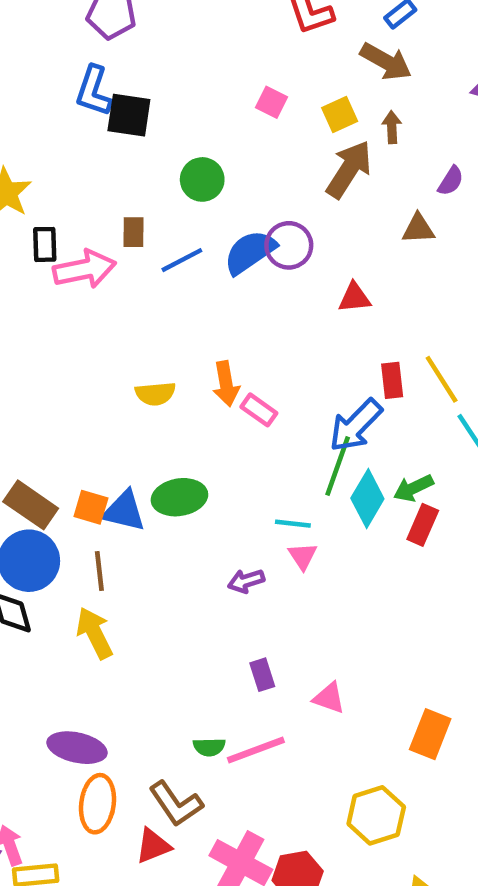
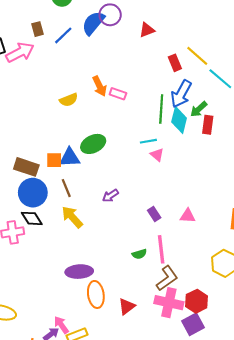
blue arrow: (356, 425) -> (181, 94), moved
purple arrow: (246, 581) -> (110, 196), moved
pink line: (256, 750) -> (161, 249), turned -60
brown L-shape: (176, 804) -> (167, 278), moved, turned -75

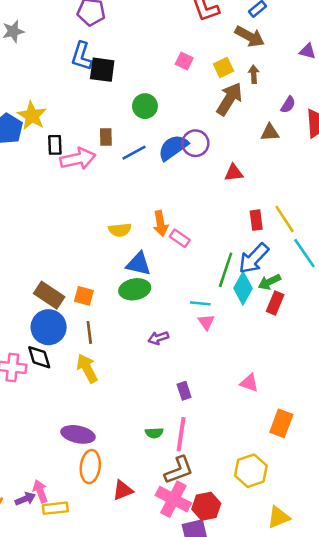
blue triangle: (70, 158) -> (139, 264), moved
purple arrow: (110, 196) -> (158, 338), moved
pink triangle: (188, 216) -> (249, 383), moved

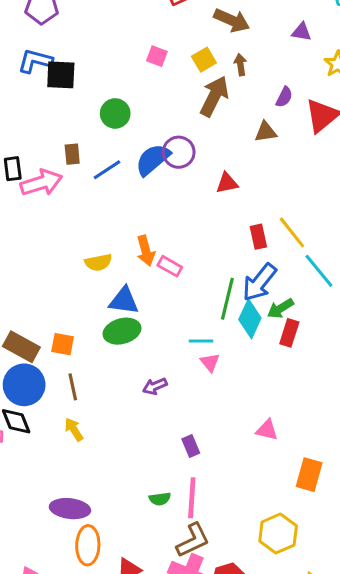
blue L-shape: (82, 56) -> (35, 61), turned 92
yellow arrow: (87, 368) -> (74, 429), size x0.7

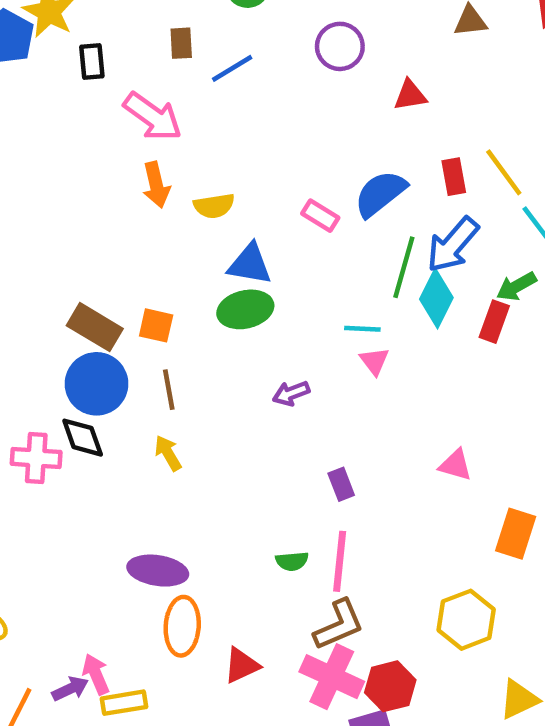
blue semicircle: (153, 160) -> (380, 194), moved
pink arrow: (41, 183) -> (153, 117), moved, turned 51
orange arrow: (146, 251) -> (156, 185), moved
green arrow: (280, 308) -> (516, 286), moved

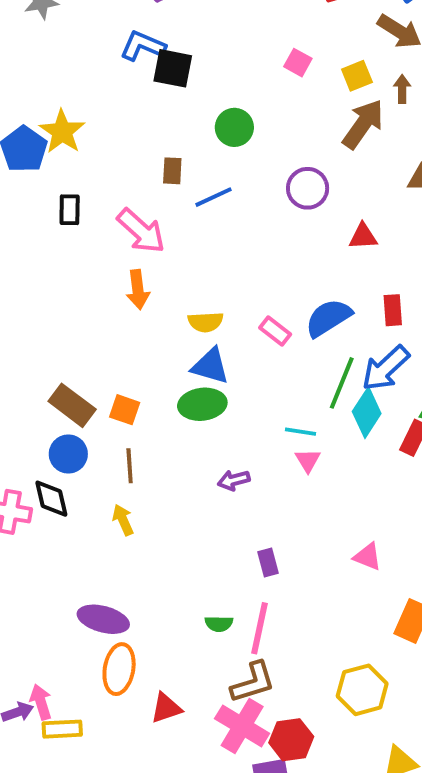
black rectangle: (92, 61) -> (70, 210), moved
yellow semicircle: (214, 206) -> (206, 322), moved
blue circle: (97, 384) -> (68, 454), size x0.7

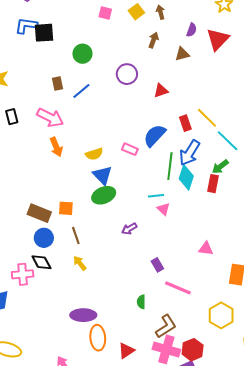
brown arrow: (363, 124) -> (153, 40), moved, size x0.6
blue triangle: (210, 366) -> (103, 175), turned 45
green semicircle: (219, 624) -> (141, 302), turned 104
pink line: (260, 628) -> (178, 288), moved, turned -64

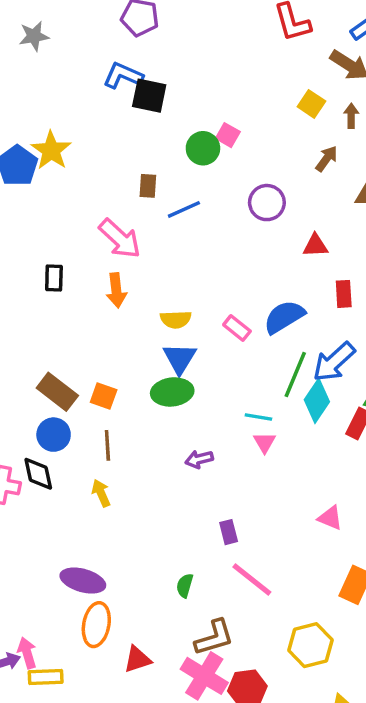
yellow square: (136, 12) -> (311, 104), turned -35
pink square: (105, 13) -> (228, 135), moved
black rectangle: (12, 117) -> (54, 278), moved
red rectangle: (185, 123) -> (344, 294), moved
pink triangle: (206, 249) -> (330, 518), moved

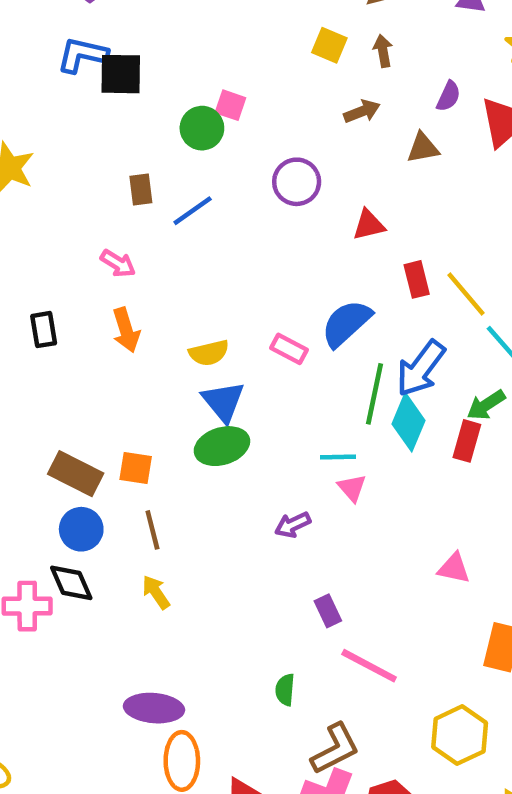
brown arrow: (327, 159) -> (362, 111), turned 44
pink arrow: (120, 239) -> (118, 263), size x0.6
purple arrow: (199, 459) -> (293, 525), moved

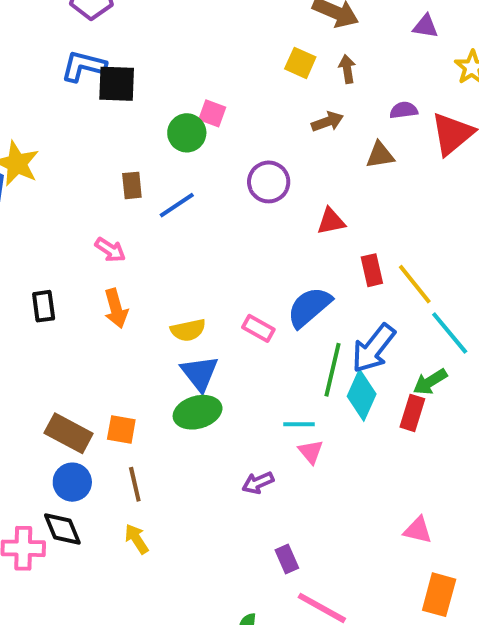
purple semicircle: (448, 96) -> (404, 110), turned -124
pink triangle: (454, 568) -> (418, 530), moved

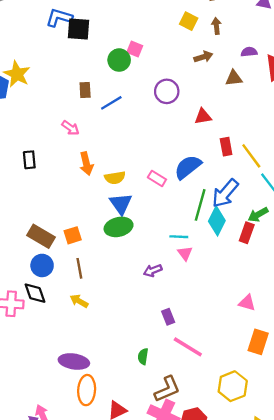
orange arrow: (116, 308) -> (86, 164), moved
orange square: (121, 430) -> (73, 235), turned -30
yellow arrow: (137, 539) -> (79, 301), turned -30

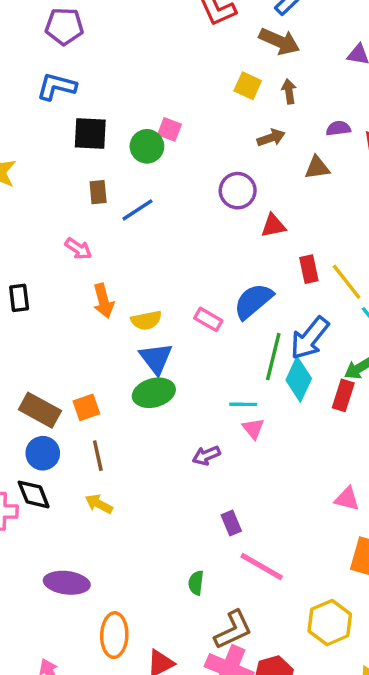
black square: (78, 29) -> (90, 133), moved
purple circle: (167, 91) -> (238, 191), moved
purple ellipse: (74, 361) -> (67, 583), moved

